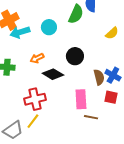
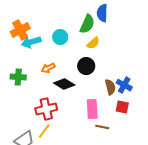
yellow semicircle: (112, 33) -> (93, 43), moved

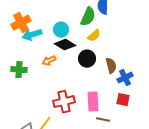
black diamond: (64, 84) -> (65, 45), moved
blue cross: (124, 85) -> (125, 78), turned 35
brown semicircle: (110, 87) -> (111, 66), moved
red cross: (46, 109) -> (64, 102), moved

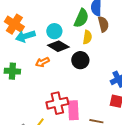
orange cross: (21, 23) -> (14, 24), turned -30
yellow semicircle: (94, 36) -> (87, 37), turned -40
brown semicircle: (111, 66) -> (103, 24), moved
pink rectangle: (93, 102) -> (73, 110), moved

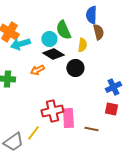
green semicircle: (81, 18) -> (63, 30), moved, turned 132

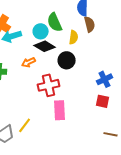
red cross: (52, 111) -> (49, 85), moved
brown line: (91, 129) -> (111, 134), moved

